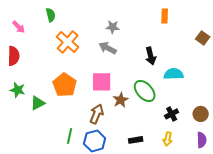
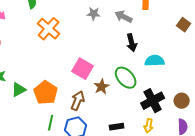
gray arrow: (108, 48) -> (124, 17), moved
pink square: (102, 82) -> (83, 69), turned 30
orange pentagon: (65, 85) -> (46, 93), moved
black cross: (172, 114) -> (153, 101), size x1.6

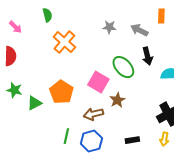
green ellipse: (126, 78) -> (123, 67), moved
orange pentagon: (46, 93) -> (61, 92), moved
brown arrow: (78, 101) -> (93, 114), turned -126

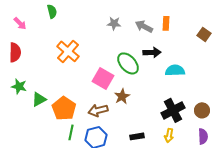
orange rectangle: (161, 16) -> (166, 23), moved
orange cross: (64, 42) -> (68, 51), moved
black arrow: (147, 56) -> (152, 52), turned -78
orange pentagon: (61, 92) -> (64, 108), moved

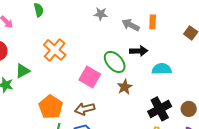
gray star: (114, 23) -> (101, 14), moved
brown star: (122, 96) -> (125, 87), moved
green triangle: (39, 99) -> (23, 71), moved

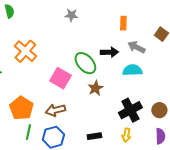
gray arrow: (131, 25) -> (136, 47), moved

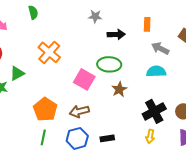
black arrow: (109, 52) -> (116, 34), moved
green ellipse: (85, 63) -> (109, 64), turned -45
green line: (28, 132) -> (43, 137), moved
black rectangle: (94, 136) -> (107, 138), moved

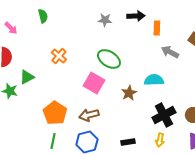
black arrow: (116, 34) -> (136, 16), moved
orange cross: (49, 52) -> (59, 56), size x0.7
green ellipse: (109, 64) -> (109, 59), moved, turned 30
cyan semicircle: (156, 71) -> (154, 80), moved
black rectangle: (107, 138) -> (128, 142), moved

